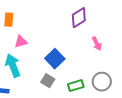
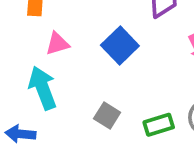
blue square: (55, 59) -> (120, 46), moved

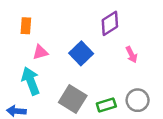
gray square: (107, 116) -> (73, 99), size x1.6

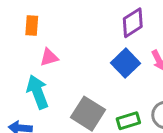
blue square: (81, 53) -> (125, 63), moved

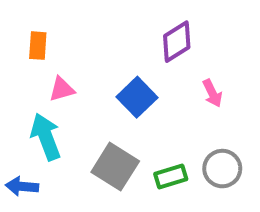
blue square: (125, 63) -> (137, 97), moved

